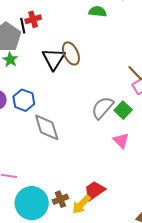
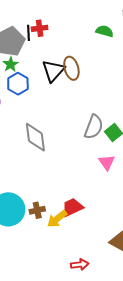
blue hexagon: (24, 100) -> (18, 84), moved
gray semicircle: (103, 108) -> (94, 127), turned 150

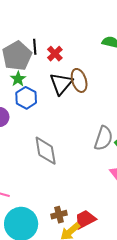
red cross: (40, 28) -> (55, 54), moved, turned -35
brown cross: (37, 210) -> (59, 215), moved

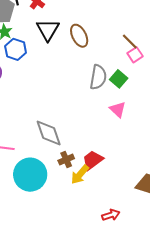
brown ellipse: (79, 80) -> (79, 36), moved
gray diamond: (46, 151) -> (49, 133), moved

